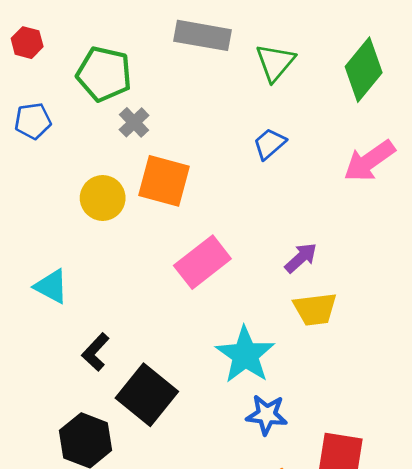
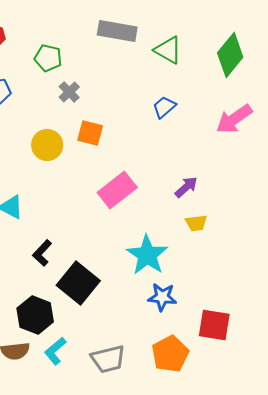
green triangle: (275, 63) -> (168, 50), turned -40
green pentagon: (104, 74) -> (48, 58), size x0.7
orange square: (164, 181) -> (90, 133), size x0.7
yellow trapezoid: (315, 309) -> (196, 223), size x0.7

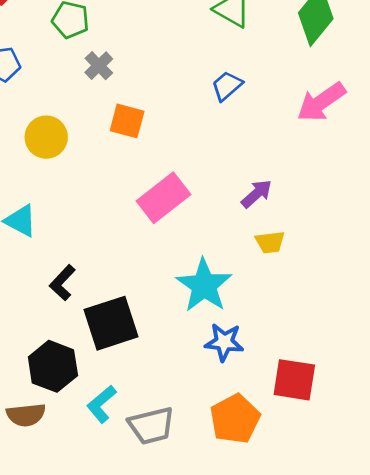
yellow circle: (47, 145) -> (46, 137), moved
black square: (78, 283) -> (111, 323), turned 33
cyan L-shape: (55, 351) -> (101, 404), moved

